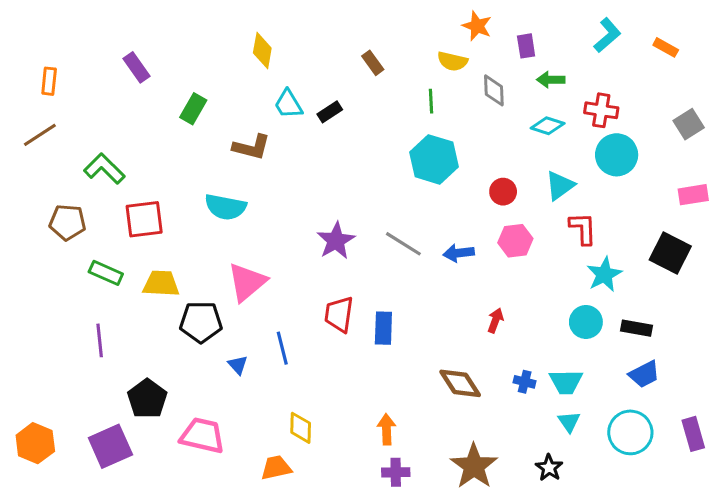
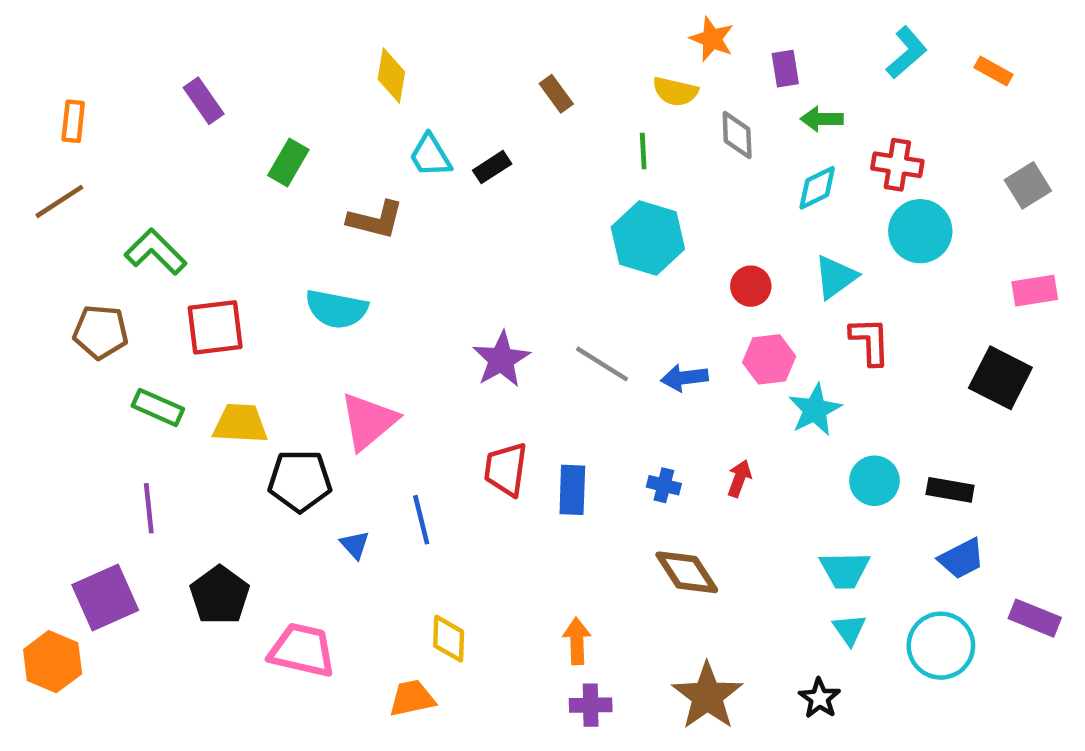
cyan diamond: (548, 126) -> (817, 188), turned -44
cyan star: (604, 274) -> (815, 410), moved
blue cross: (525, 382) -> (664, 485), moved
purple rectangle: (693, 434) -> (1035, 618), moved, turned -52
purple square: (110, 446) -> (105, 597), moved

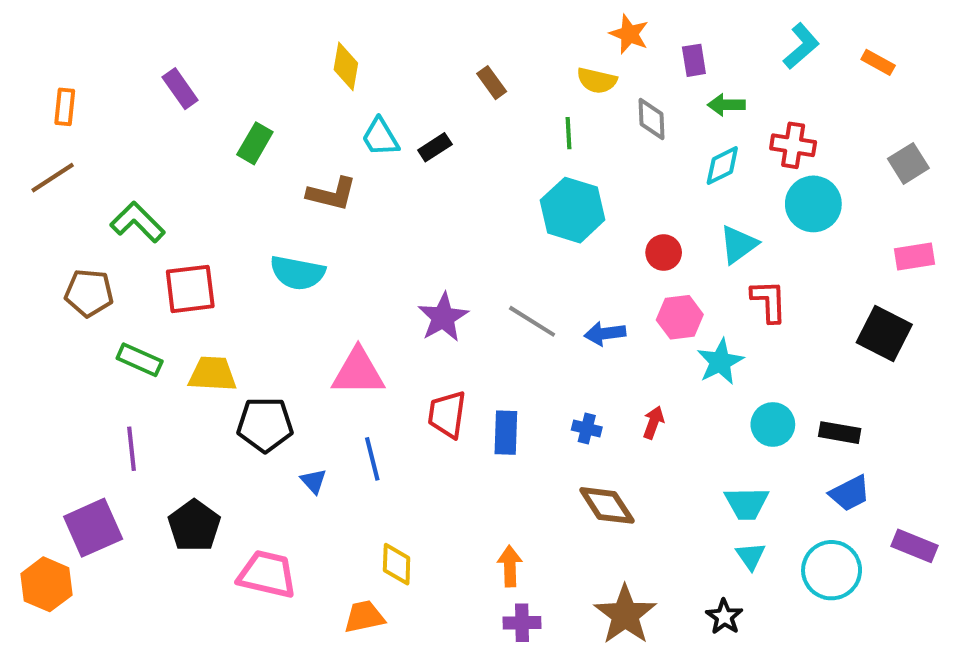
pink triangle: (368, 421) -> (358, 372), moved, turned 40

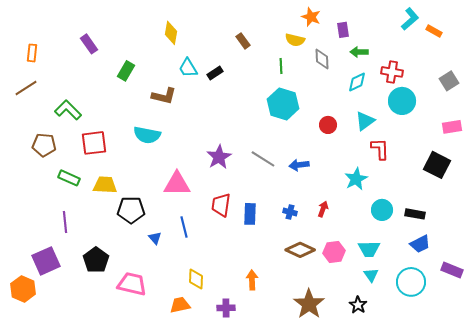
cyan L-shape: (801, 46) -> (410, 19), moved
pink hexagon: (680, 317) -> (334, 252), moved
brown diamond: (607, 505) -> (300, 250), turned -32
purple cross: (522, 623) -> (226, 308), moved

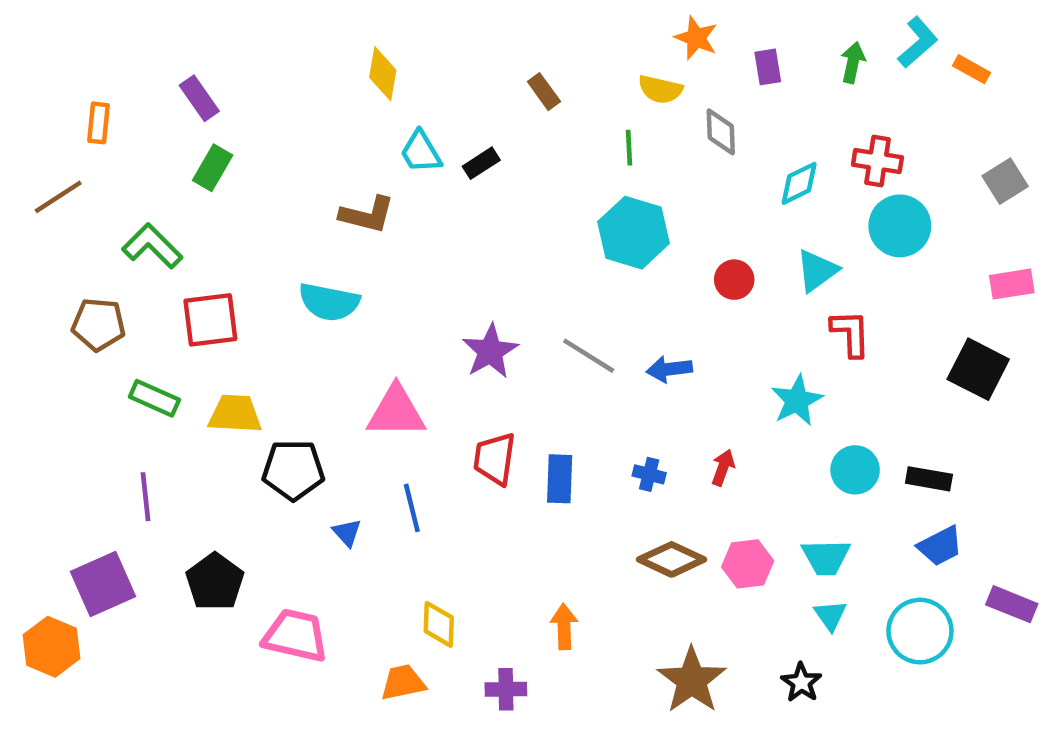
green arrow: (359, 52) -> (853, 62), moved, turned 102
orange rectangle: (32, 53) -> (98, 123), moved
green rectangle: (126, 71) -> (213, 168), moved

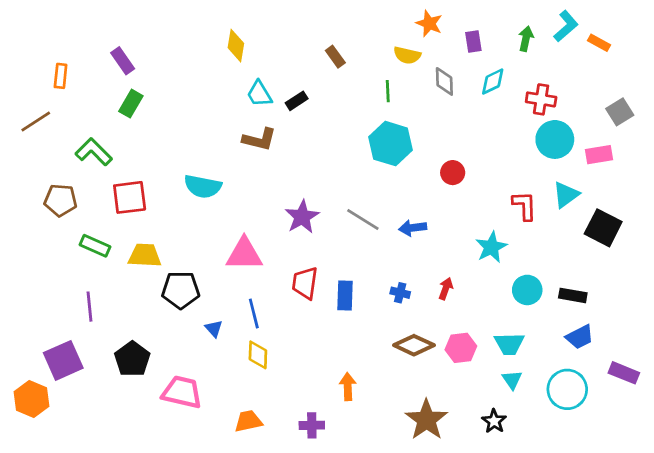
cyan diamond: (799, 183) -> (493, 81), moved
brown L-shape: (367, 215) -> (259, 139), moved
cyan triangle: (817, 271) -> (566, 195), moved
pink rectangle: (1012, 284) -> (599, 155), moved
yellow diamond: (439, 624) -> (258, 355), moved

